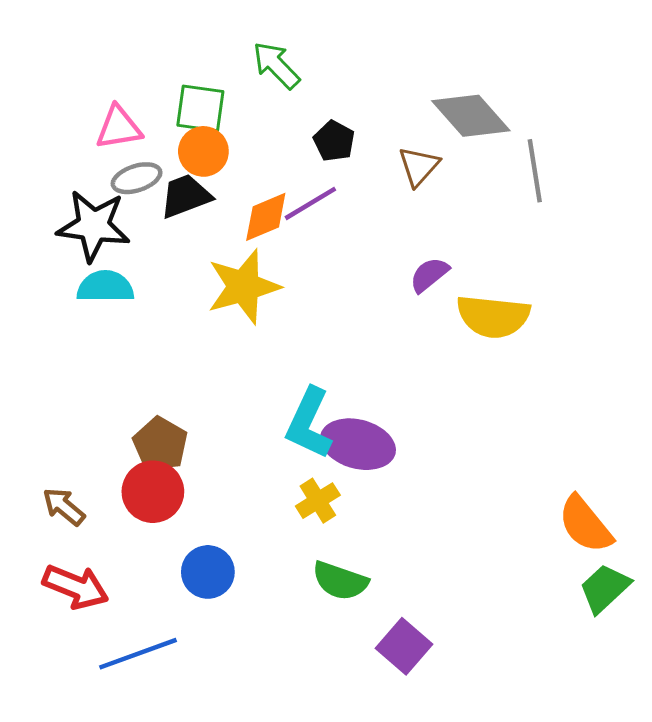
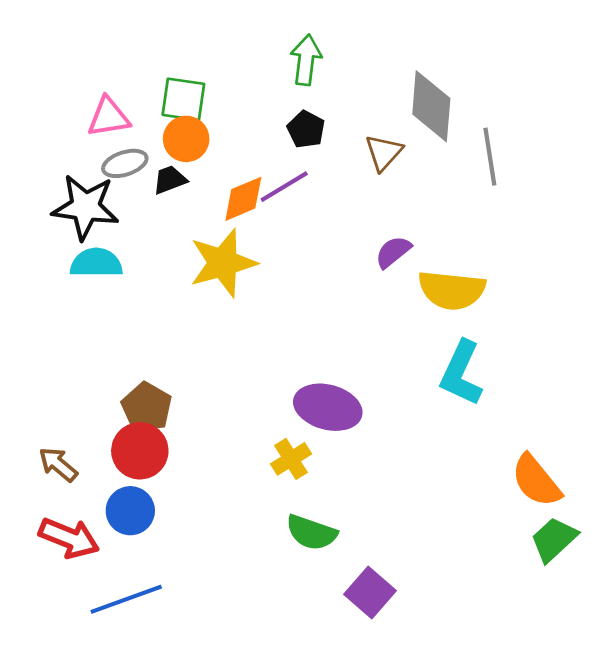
green arrow: (276, 65) -> (306, 60), moved, turned 51
gray diamond: (471, 116) -> (431, 106), turned 46
black trapezoid: (186, 196) -> (170, 180), size x0.7
cyan L-shape: (309, 423) -> (461, 373), moved
blue circle: (208, 572) -> (130, 511), moved

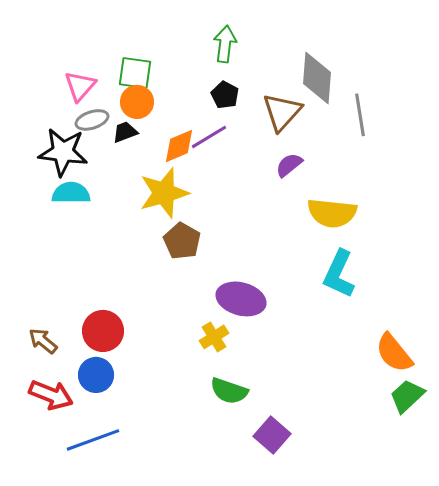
pink triangle: (109, 117) -> (80, 86), turned -40
brown triangle: (384, 153) -> (282, 112), size x1.4
purple semicircle: (393, 252) -> (289, 165), moved
brown pentagon: (147, 407) -> (182, 241), moved

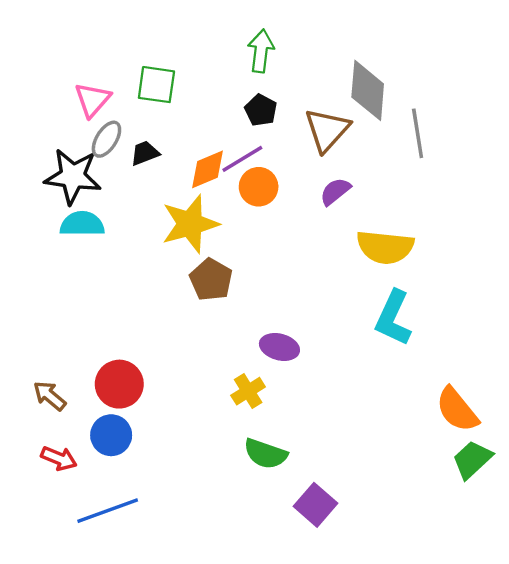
orange circle: (137, 102) -> (259, 187), moved
gray ellipse: (92, 120) -> (106, 139), turned -40
purple ellipse: (241, 299) -> (279, 347), size x0.7
red arrow: (51, 395) -> (59, 458), size x0.7

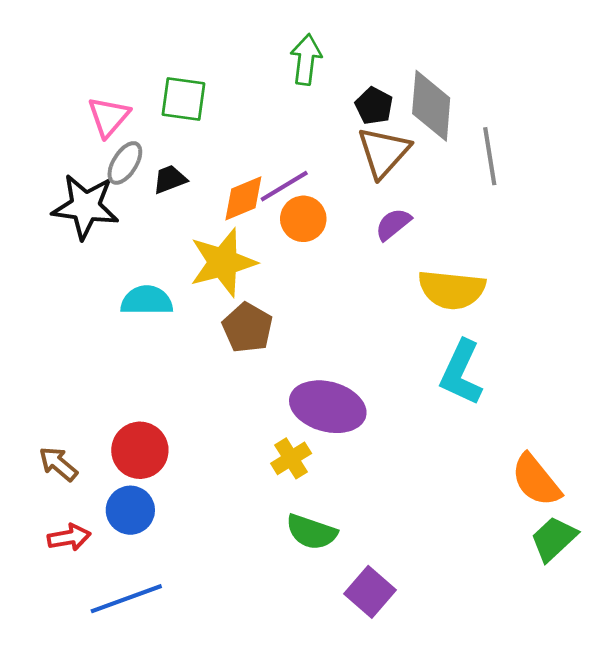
black pentagon: (261, 110) -> (374, 106), moved
cyan semicircle: (82, 224) -> (147, 300), moved
purple ellipse: (279, 347) -> (328, 407), size x1.6
red arrow: (59, 458) -> (69, 537), turned -32

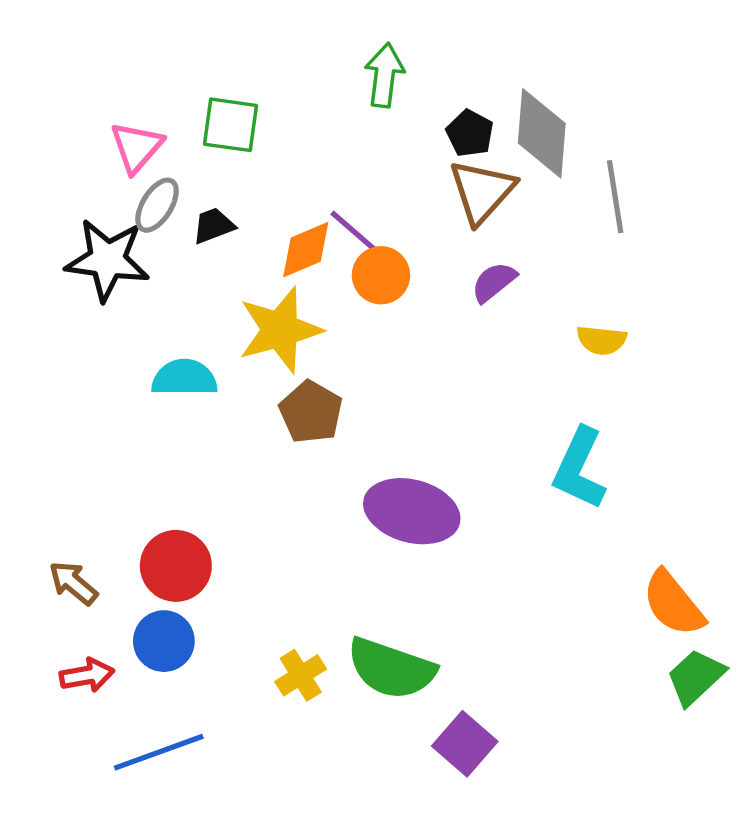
purple line: (284, 186) -> (357, 234), turned 72
yellow semicircle: (452, 290) -> (602, 340), moved, size x0.6
yellow cross: (291, 458) -> (301, 675), moved
green semicircle: (311, 532) -> (391, 668), size x1.4

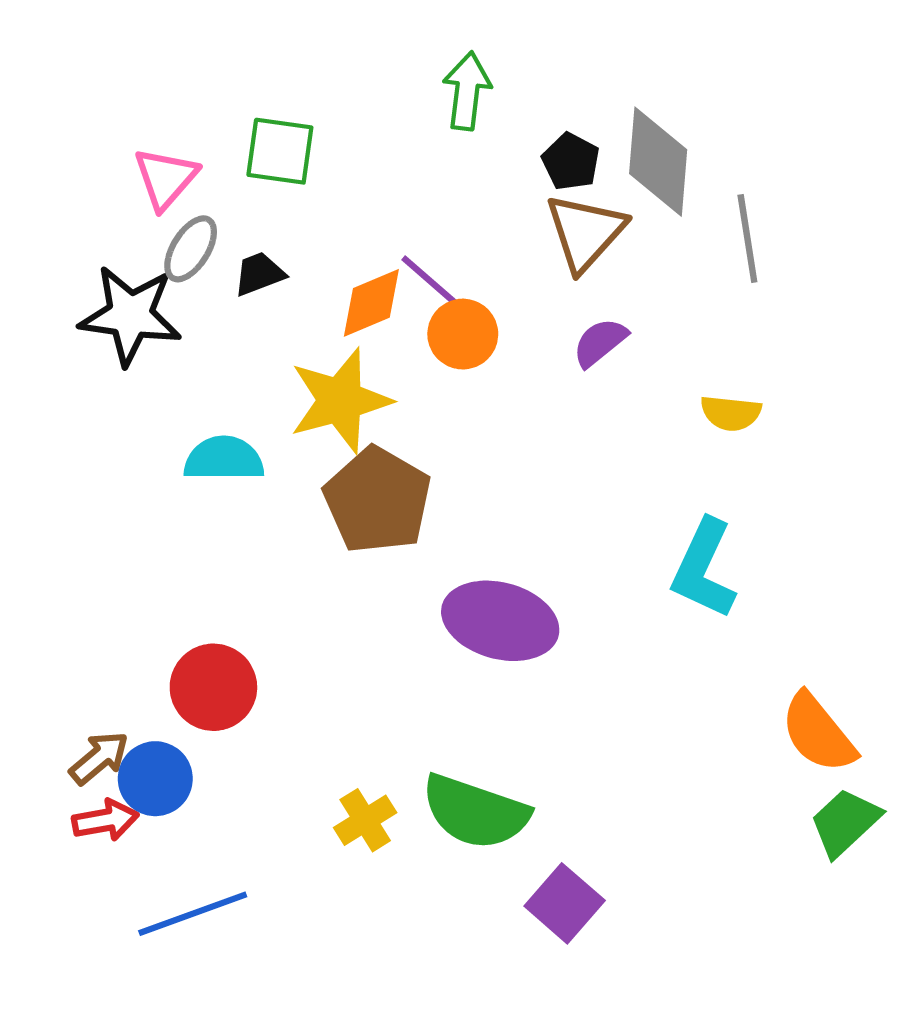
brown pentagon: (311, 412) -> (378, 500), size x1.4
brown arrow: (73, 583) -> (99, 758), moved, turned 100
blue circle: (164, 641) -> (155, 779), moved

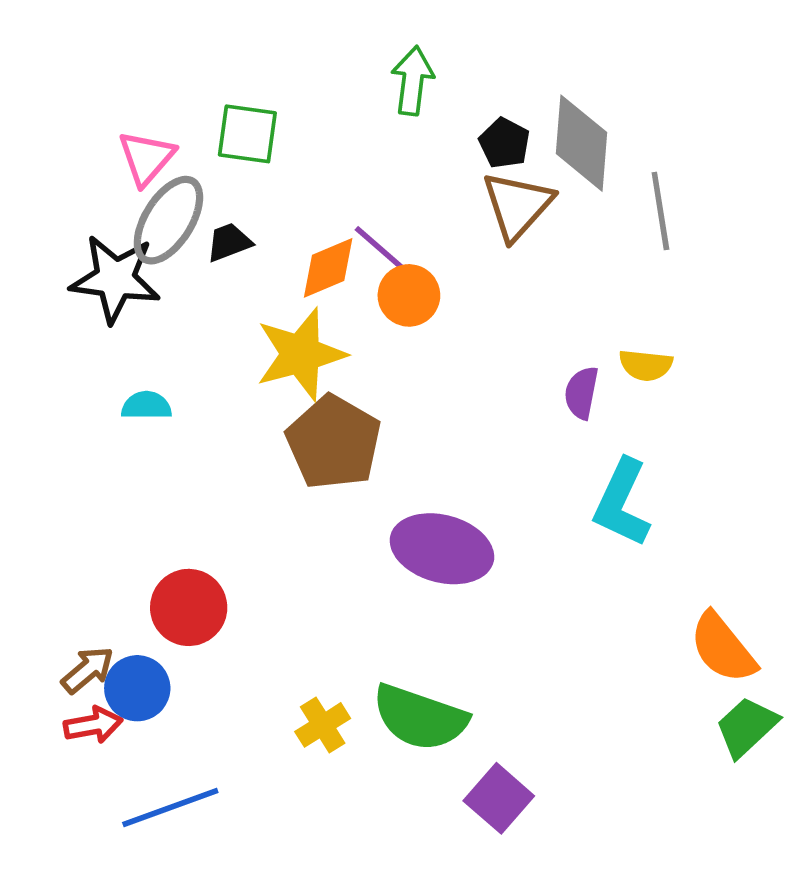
gray ellipse: (191, 249) -> (168, 220), size x1.5
purple semicircle: (600, 342) -> (581, 393), moved, turned -40
cyan semicircle: (224, 459) -> (146, 406), moved, size x0.7

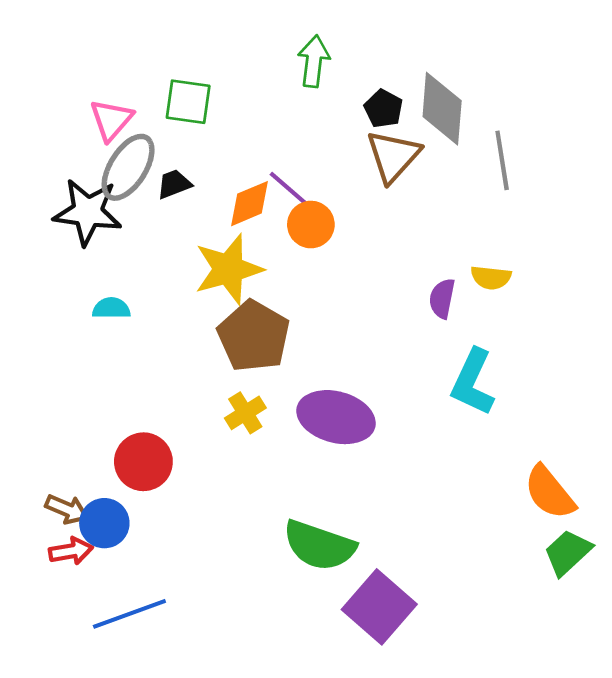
brown arrow: (88, 670) -> (67, 509), turned 63
yellow cross: (323, 725) -> (245, 413), moved
purple square: (499, 798) -> (379, 607), size x1.4

